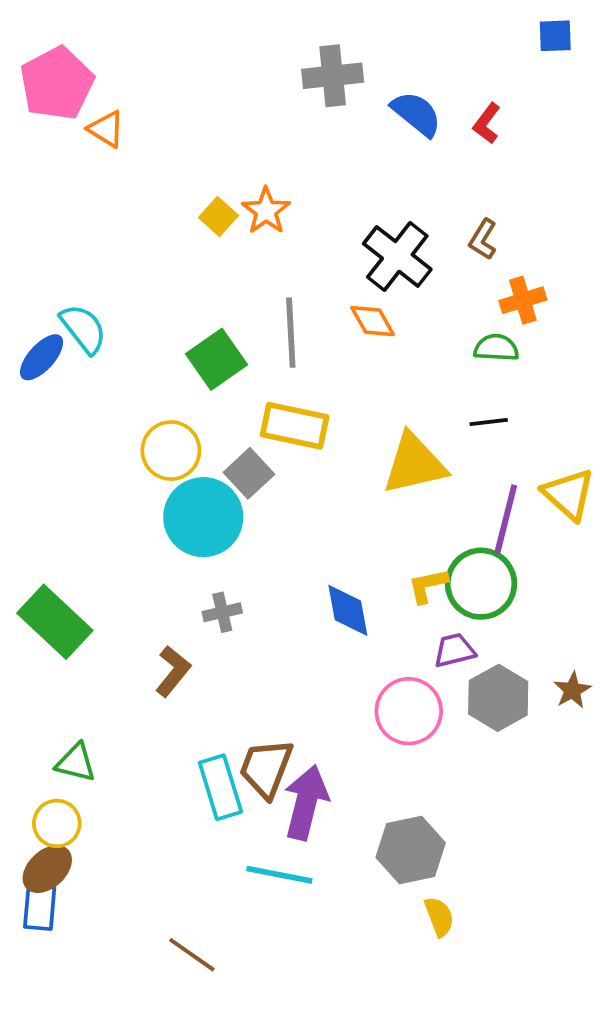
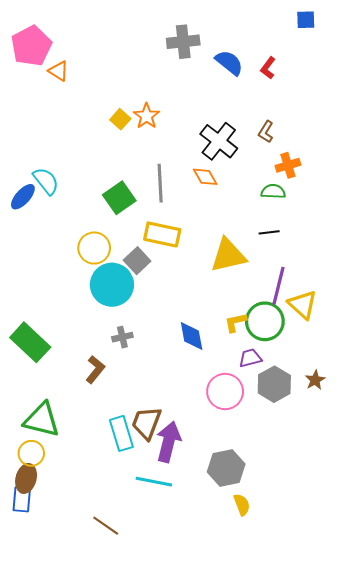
yellow triangle: (569, 494) -> (303, 305), moved
green triangle: (76, 763) -> (42, 420), size x1.6
brown ellipse: (47, 869) -> (26, 478), turned -32

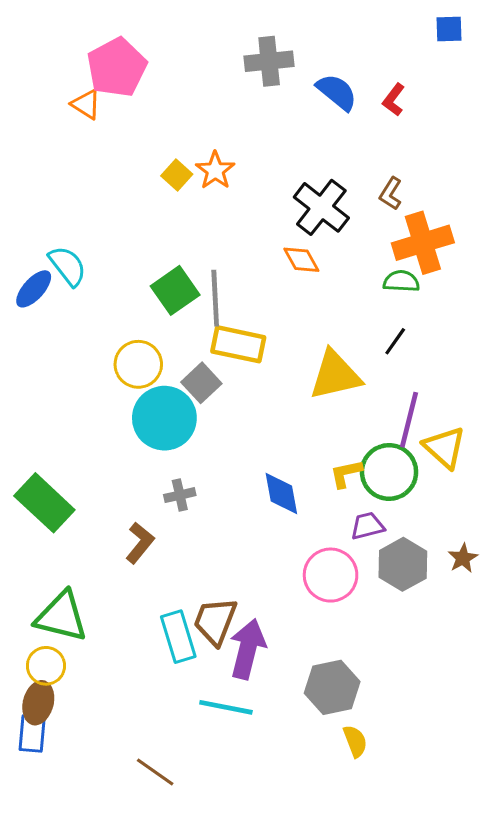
pink pentagon: (31, 46) -> (117, 67), moved
orange cross: (288, 165) -> (423, 243), size x1.6
gray line: (160, 183) -> (215, 298), moved
black line: (269, 232) -> (395, 341), turned -48

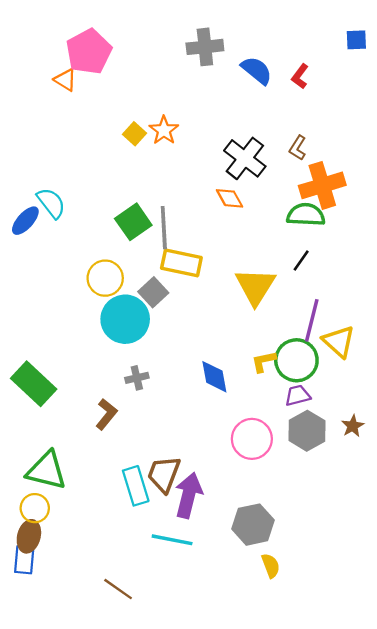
blue square: (449, 29) -> (356, 40), moved
green semicircle: (401, 281) -> (306, 215), size x1.4
yellow triangle: (335, 375) -> (255, 286), turned -45
purple trapezoid: (367, 526) -> (298, 395), moved

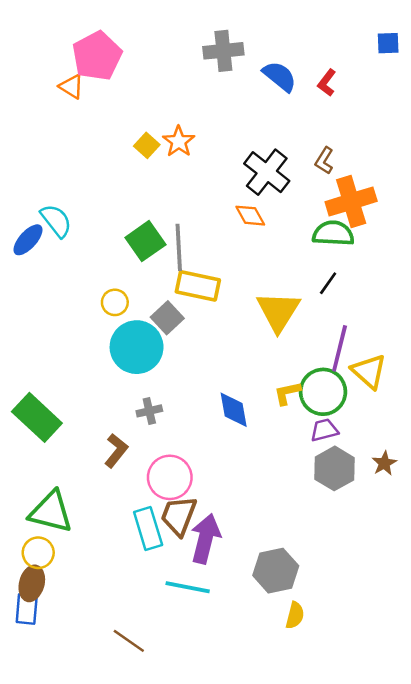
yellow circle: (105, 278) -> (115, 302), size x0.7
pink circle: (252, 439) -> (170, 477), moved
yellow semicircle: (271, 566) -> (295, 615), turned 35

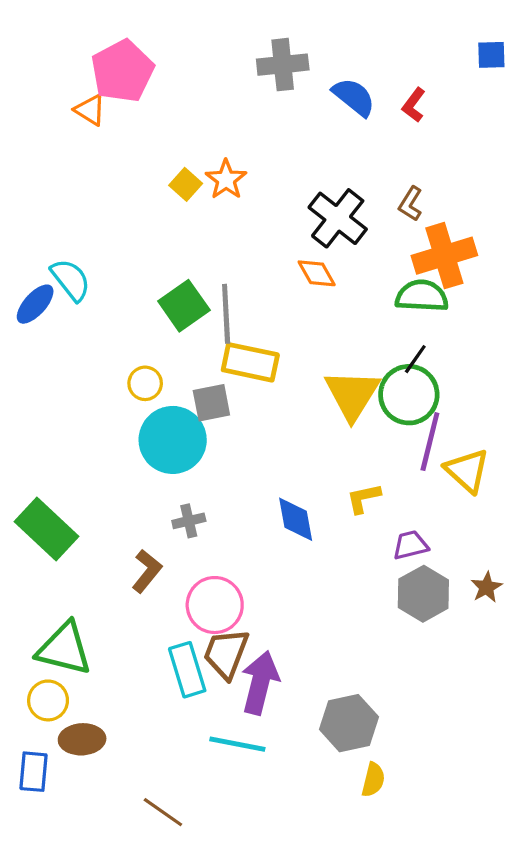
gray square: (167, 318) -> (211, 403), turned 32
green circle: (323, 392) -> (409, 395), moved
brown ellipse: (32, 583) -> (82, 739), moved, turned 72

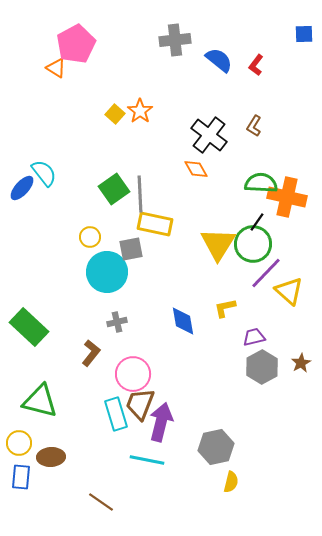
orange cross: (444, 256) -> (287, 197), moved, turned 30
purple line: (430, 442) -> (266, 273), turned 30
yellow circle: (48, 700) -> (19, 443), moved

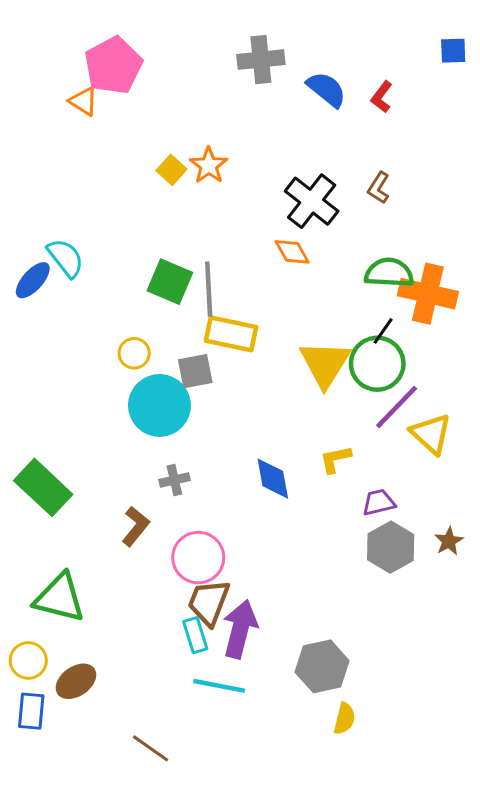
green square: (114, 189) -> (170, 282), turned -32
cyan rectangle: (116, 414) -> (195, 635), moved, size x0.7
brown ellipse: (51, 457) -> (76, 681), turned -32

